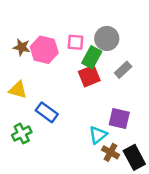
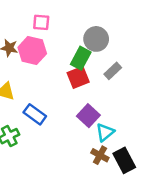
pink square: (75, 42) -> (41, 22), moved
purple square: (119, 119) -> (88, 116), moved, turned 30
cyan triangle: (98, 135) -> (105, 132), moved

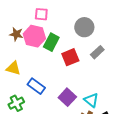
green rectangle: (81, 58) -> (51, 42), moved
purple square: (88, 116) -> (67, 97), moved
cyan triangle: (105, 132) -> (91, 100), turned -42

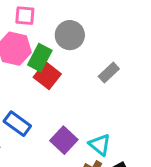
gray circle: (84, 27) -> (70, 35), moved
red square: (70, 57) -> (47, 76), moved, turned -30

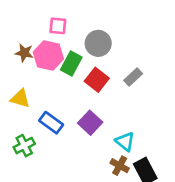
red square: (47, 76) -> (97, 80), moved
purple square: (64, 140) -> (90, 123), moved

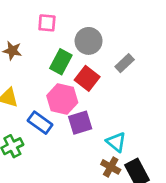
pink hexagon: (48, 55) -> (62, 99), moved
gray rectangle: (133, 77) -> (125, 63), moved
purple square: (90, 123) -> (80, 123), turned 30

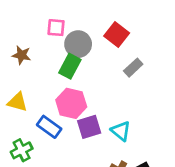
gray circle: (89, 41) -> (78, 44), moved
red square: (87, 78) -> (117, 34), moved
cyan triangle: (116, 142) -> (121, 131), moved

